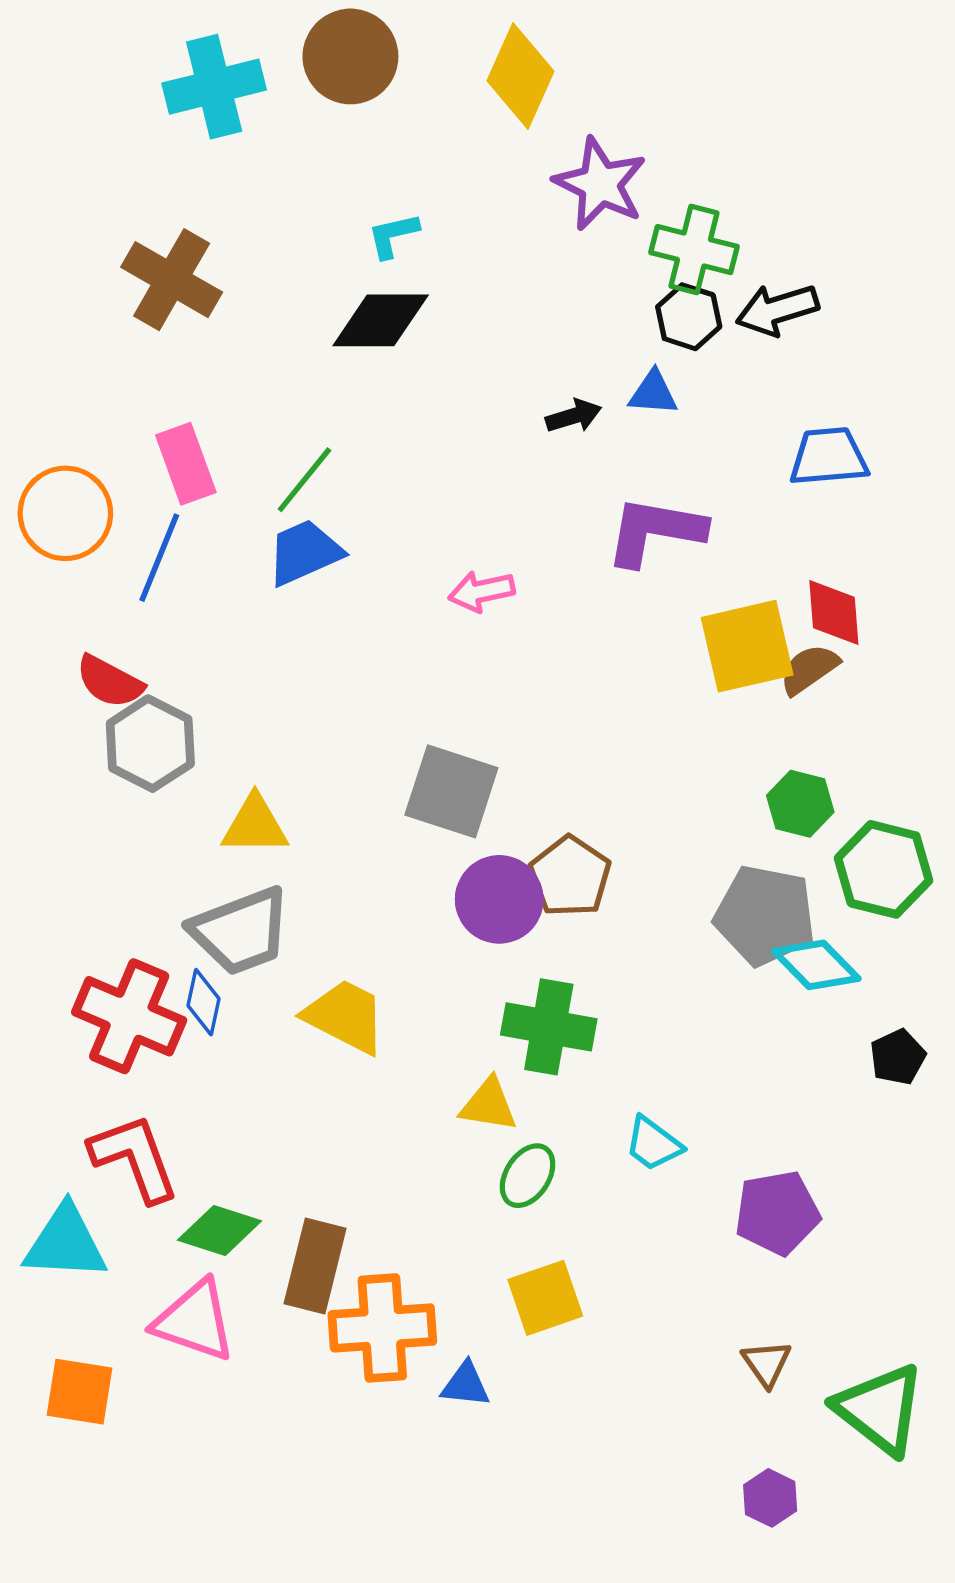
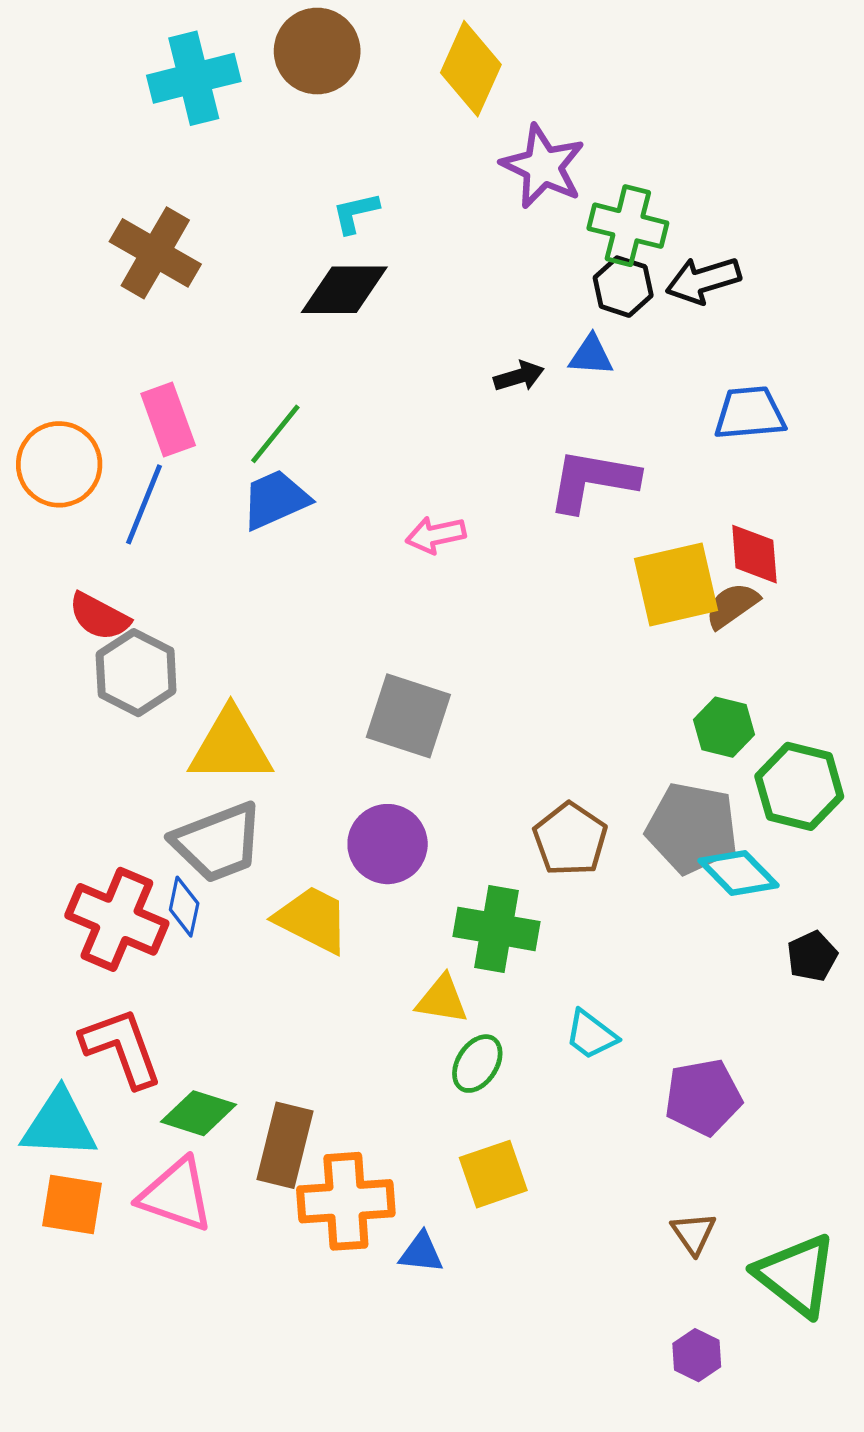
yellow triangle: (255, 825) -> (231, 746), size x1.4
brown pentagon: (570, 876) -> (570, 839), moved
purple circle: (499, 899) -> (388, 844), moved
orange square: (80, 1392) -> (72, 1205), moved

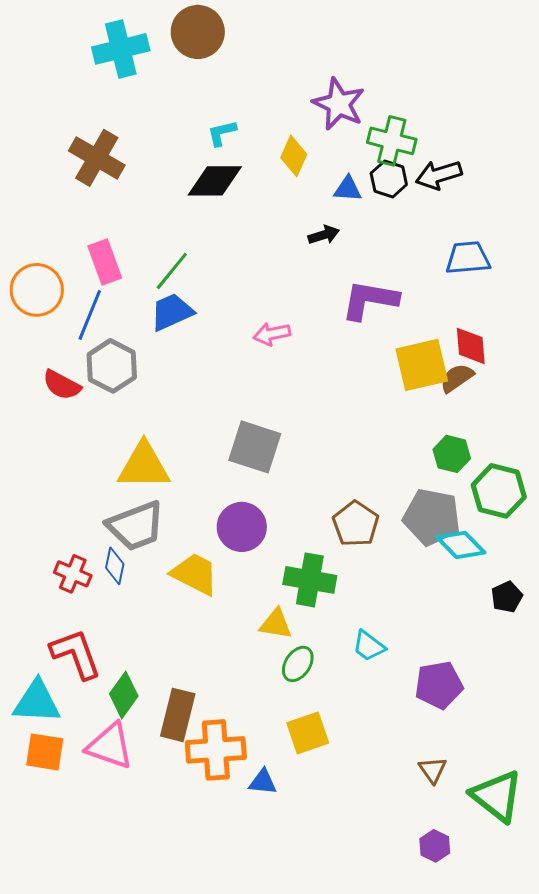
yellow diamond: (471, 69) -> (294, 156), moved, size x0.7
blue triangle: (591, 355) -> (348, 189), moved
gray hexagon: (136, 673) -> (112, 366), moved
red cross: (117, 919) -> (73, 574), size x0.6
green diamond: (199, 1113) -> (124, 695), turned -72

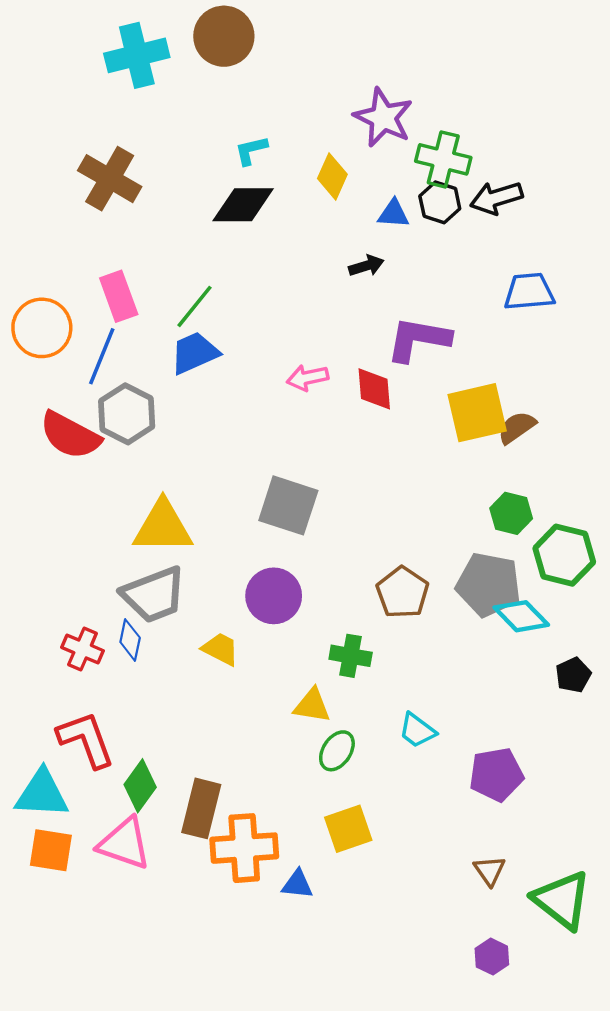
red diamond: (471, 346) -> (374, 389), moved
red semicircle: (62, 385) -> (70, 435), size x1.4
yellow trapezoid: (195, 574) -> (220, 649), size x0.7
green cross: (310, 580) -> (351, 656), size x0.7

